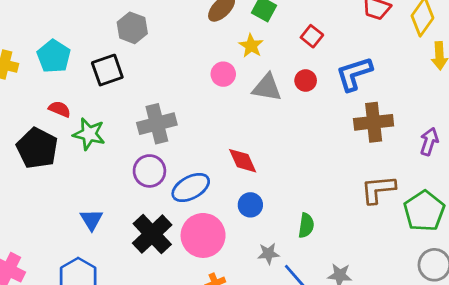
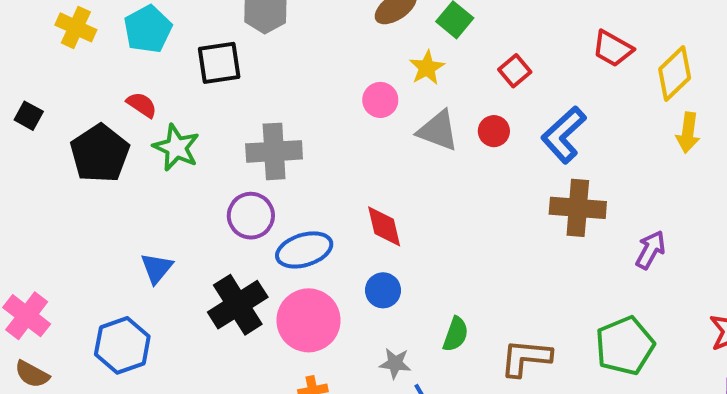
blue L-shape: (354, 74) -> (564, 135), turned -36
brown L-shape: (378, 189) -> (526, 358), moved

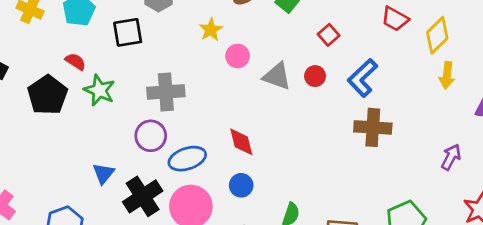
yellow star: (427, 68) -> (211, 30), moved
purple arrow: (650, 250) -> (451, 157), moved
blue triangle: (157, 268) -> (103, 173), moved

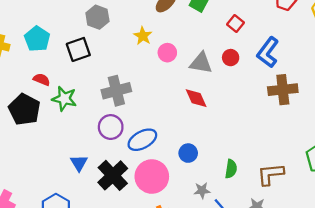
red diamond: (241, 142) -> (196, 98), moved

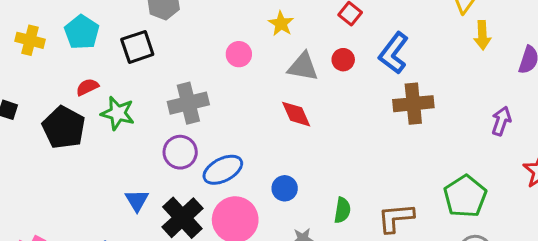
yellow star: (143, 36) -> (281, 24), moved
pink circle: (167, 53) -> (239, 54), moved
red semicircle: (42, 79) -> (87, 87), turned -49

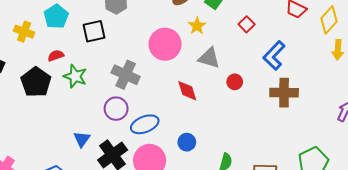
yellow cross: (30, 40) -> (24, 32), moved
pink circle: (239, 54) -> (165, 44), size x1.8
red circle: (343, 60) -> (235, 82), moved
gray cross: (188, 103) -> (126, 75), turned 32
red diamond: (296, 114) -> (187, 91), moved

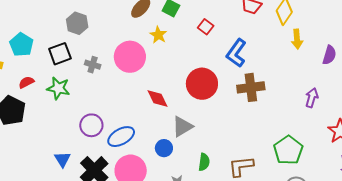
gray triangle: (209, 58) -> (182, 127), moved, turned -40
gray cross: (126, 75) -> (93, 65), moved, size x0.6
green star: (75, 76) -> (58, 88), moved
red circle: (235, 82) -> (202, 84), size x2.0

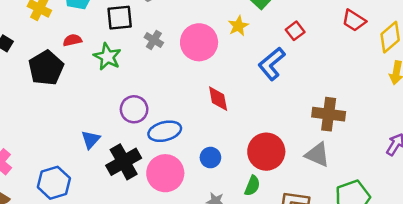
blue L-shape: (236, 53) -> (272, 64), moved
red circle: (202, 84) -> (266, 152), moved
gray triangle: (182, 127) -> (317, 155), moved, turned 40

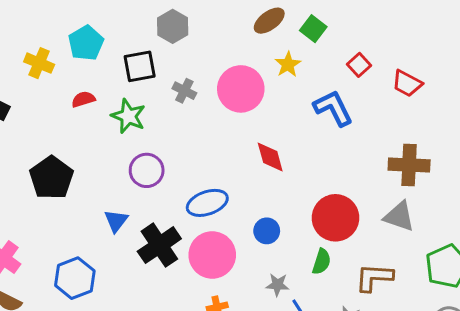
red trapezoid: (354, 20) -> (407, 83), moved
blue L-shape: (272, 64) -> (333, 108), turned 108
black pentagon: (46, 68) -> (51, 178), moved
purple circle: (134, 109) -> (147, 170), moved

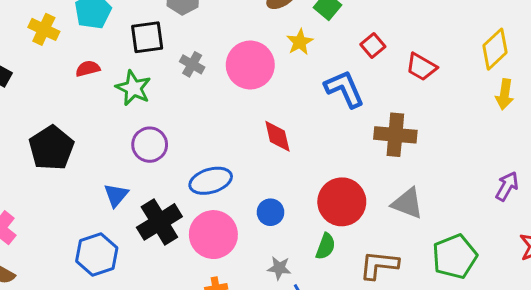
brown cross: (409, 165) -> (395, 135), moved
blue hexagon: (75, 278) -> (97, 255), moved

